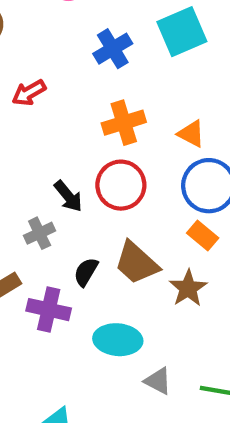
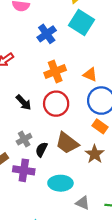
cyan square: (182, 32) -> (82, 22), turned -30
black arrow: (68, 196) -> (24, 102), moved
gray cross: (40, 233) -> (24, 139), moved

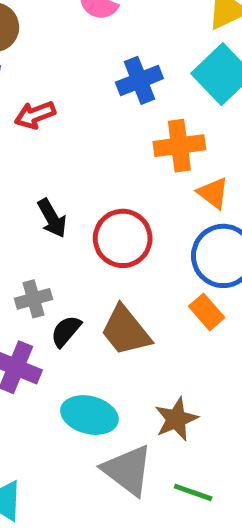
orange cross: (55, 71) -> (179, 146), moved
brown star: (95, 154) -> (176, 419), moved
gray triangle: (83, 203) -> (128, 470), size x1.6

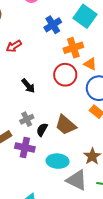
red circle: (123, 238) -> (65, 75), moved

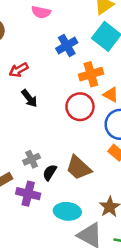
black arrow: (28, 86) -> (29, 98), moved

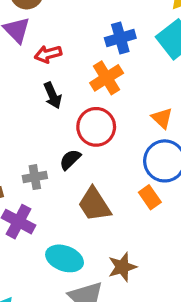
orange cross: (91, 74) -> (107, 78), moved, turned -30
red circle: (80, 107) -> (96, 127), moved
black semicircle: (50, 172) -> (70, 160), moved

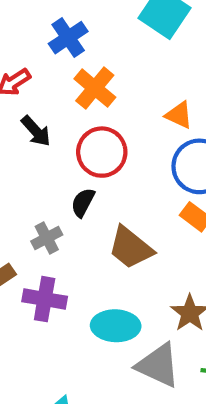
blue cross: (120, 38) -> (68, 38), moved

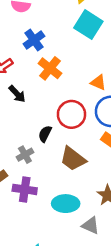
red circle: (102, 152) -> (71, 114), moved
gray triangle: (158, 365) -> (90, 225), size x0.7

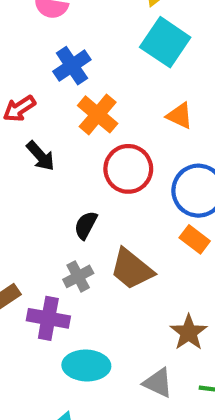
orange triangle: (98, 82) -> (180, 116), moved
red circle: (71, 114) -> (128, 169), moved
gray cross: (25, 155) -> (78, 276), moved
cyan ellipse: (66, 204) -> (86, 366), moved

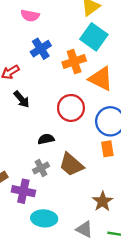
orange cross: (98, 114) -> (74, 62), moved, turned 30
orange triangle: (180, 116) -> (101, 79), size x1.6
black semicircle: (86, 225) -> (46, 139), turned 49
orange rectangle: (195, 239) -> (107, 149), turned 42

